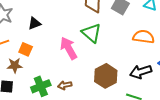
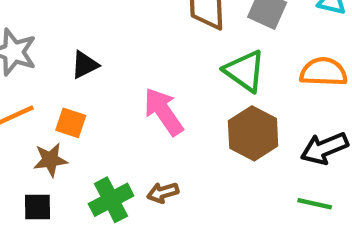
green triangle: (92, 33) -> (245, 71), moved
brown hexagon: (106, 76) -> (253, 133), moved

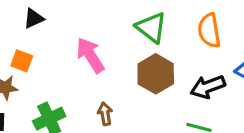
orange semicircle: (323, 72) -> (209, 31), turned -104
brown arrow: (163, 193) -> (105, 114), moved, turned 95

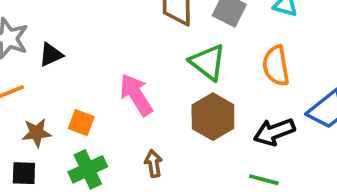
black triangle: (34, 18) -> (51, 55), moved
orange square: (22, 61) -> (81, 123), moved

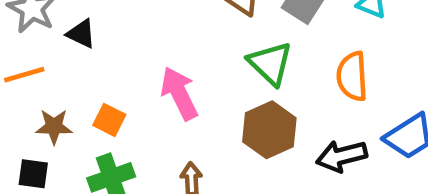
black triangle: (51, 55) -> (81, 34), turned 44

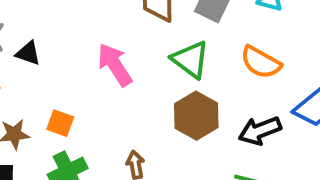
orange semicircle: (352, 76) -> (261, 62), turned -51
pink arrow: (179, 93) -> (115, 65), moved

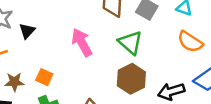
black triangle: (28, 53) -> (27, 31), turned 49
orange semicircle: (261, 62) -> (190, 42), moved

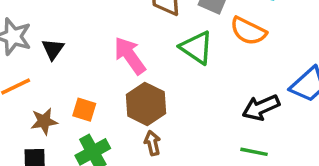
orange semicircle: (190, 42) -> (248, 31), moved
brown hexagon: (131, 79) -> (146, 104), moved

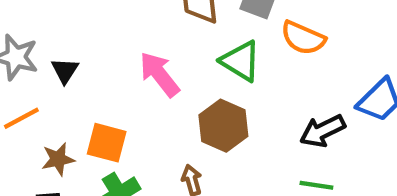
brown hexagon: (146, 104) -> (223, 126), moved
orange square: (84, 110) -> (107, 143), size x1.4

